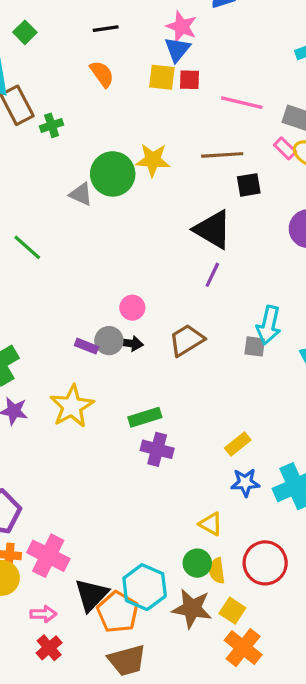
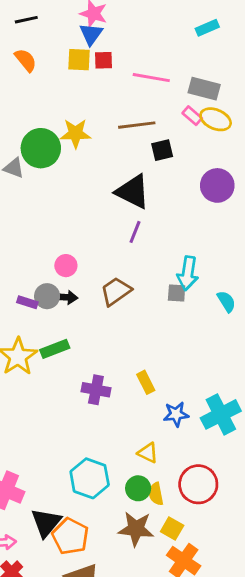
green rectangle: (145, 417) -> (55, 349), moved
yellow rectangle: (238, 444) -> (146, 382), moved, turned -75
cyan hexagon: (145, 587) -> (90, 478), moved

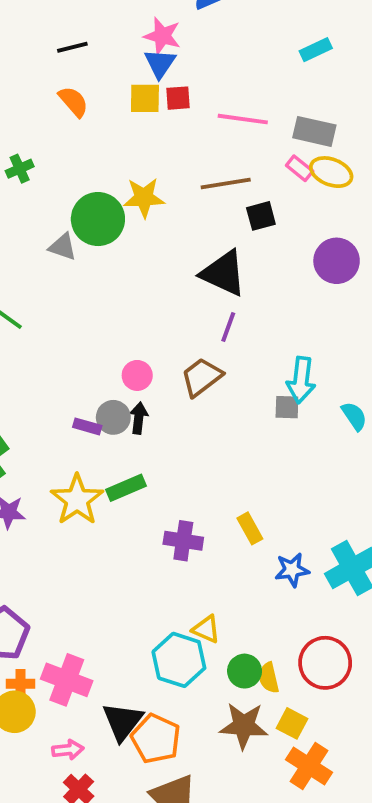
brown trapezoid: (116, 291) -> (202, 377), moved
black arrow: (66, 297) -> (139, 418), turned -85
yellow triangle: (148, 453) -> (206, 629), moved

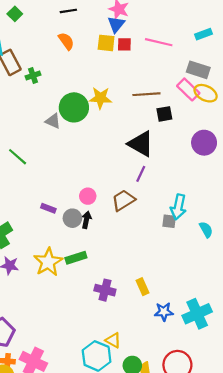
cyan rectangle: (316, 50) -> (203, 34), moved
pink line: (243, 119) -> (159, 42), moved
pink rectangle: (300, 168) -> (188, 89), size x1.5
purple rectangle: (87, 426) -> (48, 208), moved

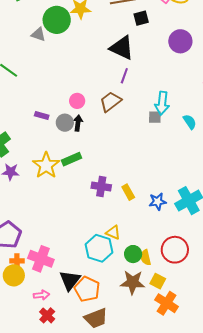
yellow rectangle: (142, 287) -> (128, 192), moved

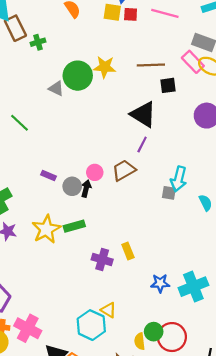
pink circle: (77, 101) -> (95, 172), moved
yellow rectangle: (128, 192) -> (128, 251), moved
green circle: (133, 254) -> (154, 332), moved

